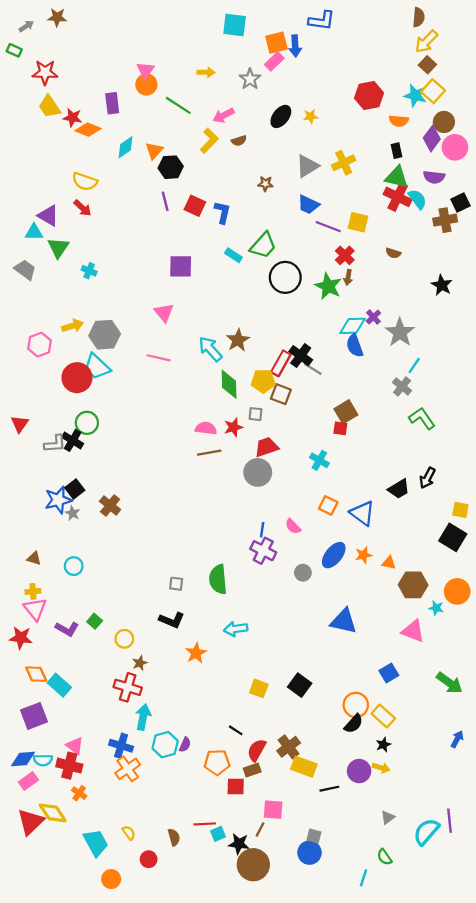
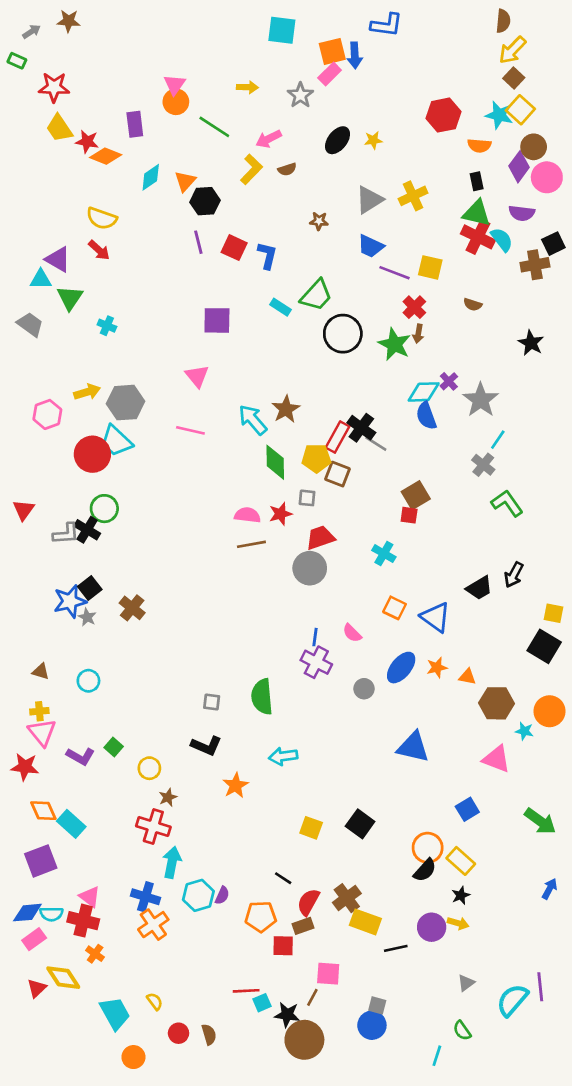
red triangle: (31, 822) -> (37, 988), size x0.6
brown semicircle: (174, 837) -> (209, 1035), moved

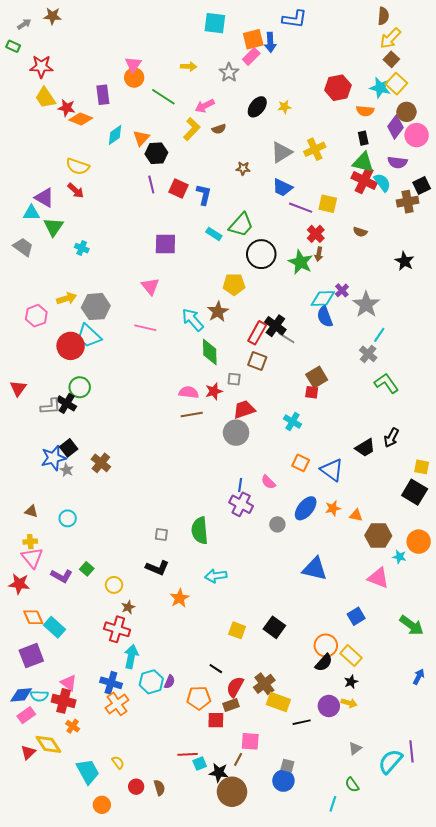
yellow pentagon: (316, 458) -> (234, 284), moved

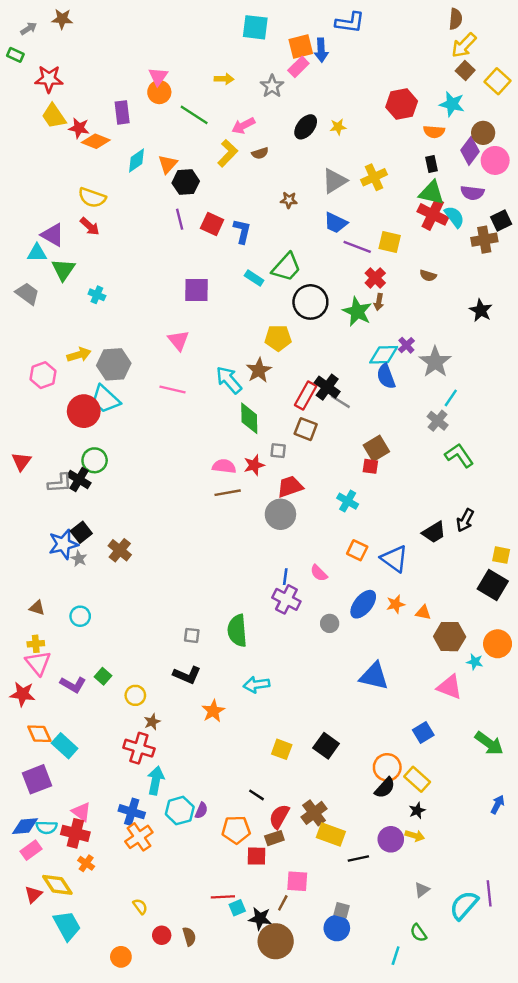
yellow square: (396, 84) -> (498, 81), moved
cyan trapezoid: (88, 772) -> (67, 926), moved

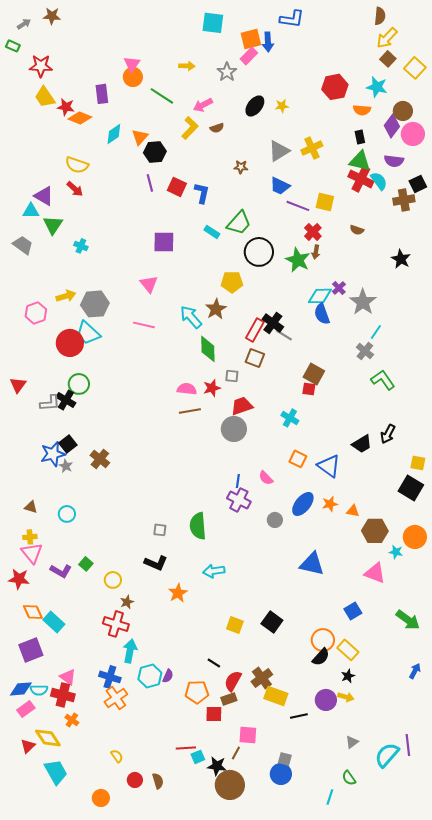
brown square: (376, 448) -> (314, 374), turned -30

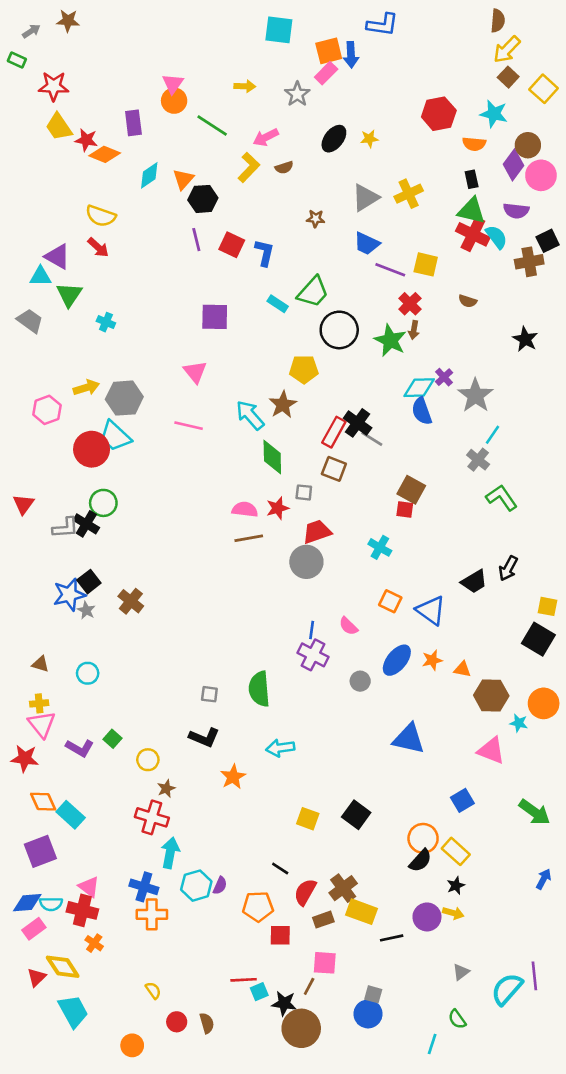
orange cross: (116, 698) -> (152, 914), turned 35
brown rectangle: (229, 699) -> (323, 920), moved

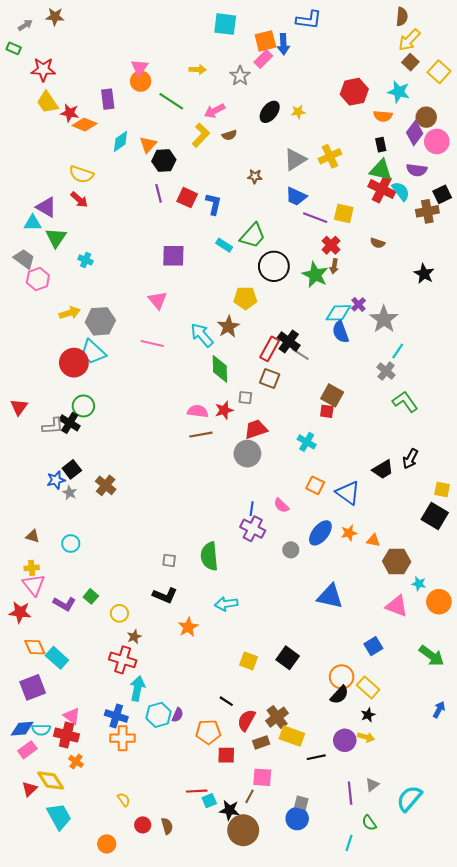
pink hexagon: (47, 410) -> (38, 279), moved
blue star: (69, 595) -> (56, 480), size x0.7
orange circle: (544, 703) -> (439, 602), moved
purple line: (534, 976) -> (350, 793), moved

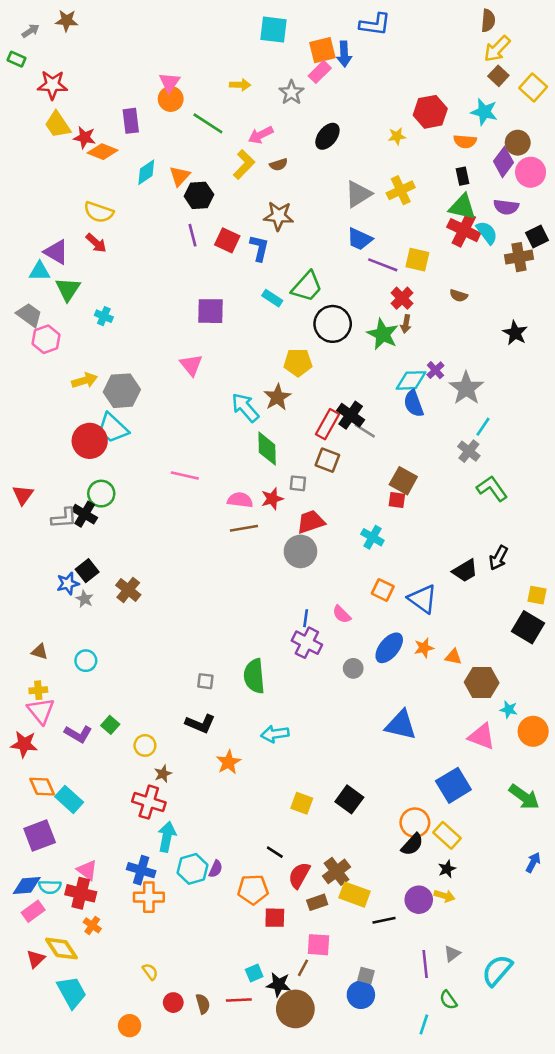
yellow star: (298, 112) -> (397, 136), moved
brown star: (255, 176) -> (279, 216), moved, size x1.6
pink line: (152, 344) -> (185, 476), moved
blue square: (373, 646) -> (453, 785), size x1.5
red line: (197, 791) -> (239, 1000), moved

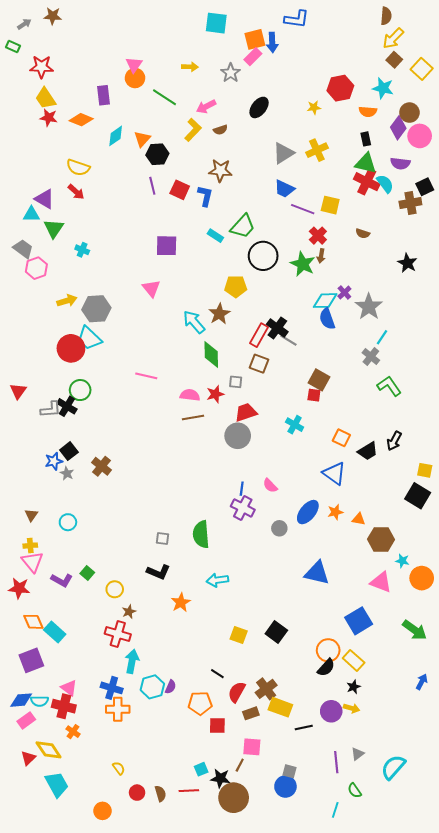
red star: (85, 138) -> (49, 118), moved
orange square: (383, 590) -> (341, 438), moved
brown triangle: (40, 652) -> (31, 515), turned 48

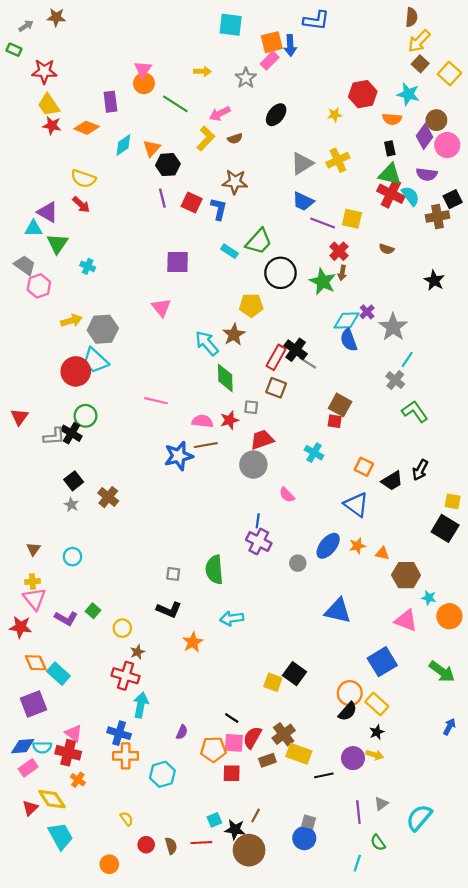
blue star: (54, 461) -> (179, 456), moved, size x1.5
pink semicircle: (270, 486) -> (287, 495), moved
yellow square: (239, 635) -> (273, 682), moved
cyan hexagon: (152, 687) -> (162, 774), moved
pink square: (252, 747) -> (234, 743), moved

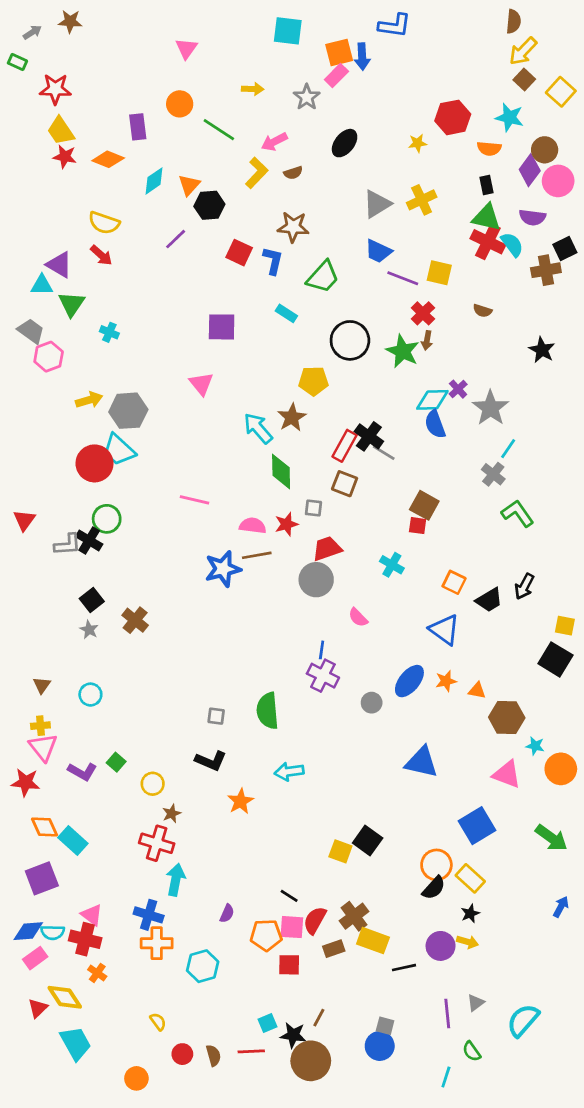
pink triangle: (143, 69) -> (186, 48), moved
purple line: (162, 198) -> (176, 239), moved, turned 60
green trapezoid: (259, 241) -> (323, 277), moved

